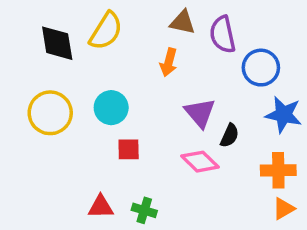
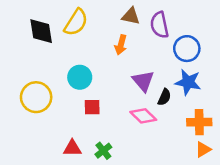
yellow circle: (50, 113) -> (36, 97), moved
blue star: (284, 115) -> (188, 82), moved
green cross: (144, 210) -> (103, 151), turned 35

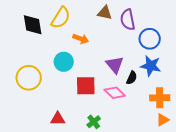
orange arrow: (121, 45) -> (81, 39), moved, turned -84
red square: (92, 107) -> (86, 86), moved, size x1.5
green cross: (103, 151) -> (94, 122), moved

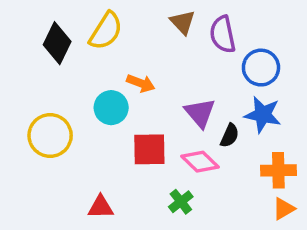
brown triangle: (105, 13) -> (183, 22), turned 35
black diamond: (33, 25) -> (57, 43), turned 35
orange arrow: (81, 39) -> (141, 83), moved
green cross: (94, 122) -> (181, 202), moved

